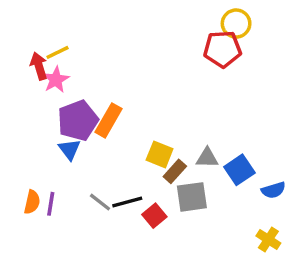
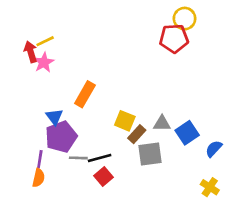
purple pentagon: (78, 120) -> (61, 137), moved
blue semicircle: (273, 190) -> (214, 149), turned 150
orange semicircle: (32, 202) -> (38, 178), moved
gray line: (100, 202) -> (78, 158), turned -36
red square: (154, 216) -> (104, 177), moved

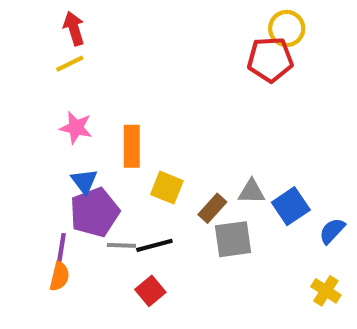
red arrow: (31, 52) -> (74, 28), moved
pink star: (44, 62) -> (76, 128), moved, turned -30
orange rectangle: (85, 94) -> (132, 146), turned -30
yellow square: (125, 121) -> (167, 188), moved
red square: (104, 177) -> (150, 291), moved

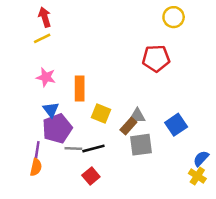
red pentagon: (270, 59) -> (156, 58), moved
gray triangle: (252, 192) -> (137, 116), moved
blue semicircle: (332, 231) -> (201, 158), moved

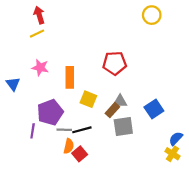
red pentagon: (156, 58) -> (115, 63), moved
blue triangle: (51, 110) -> (13, 84), moved
orange semicircle: (36, 167) -> (69, 146), moved

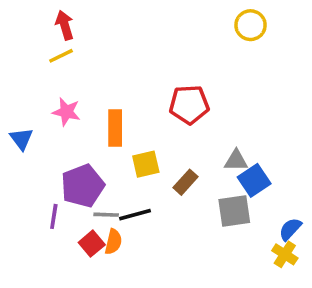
yellow square: (88, 99) -> (146, 164), turned -35
gray triangle: (120, 101) -> (236, 161), moved
gray square: (123, 127) -> (234, 211), moved
red square: (80, 154) -> (92, 244), moved

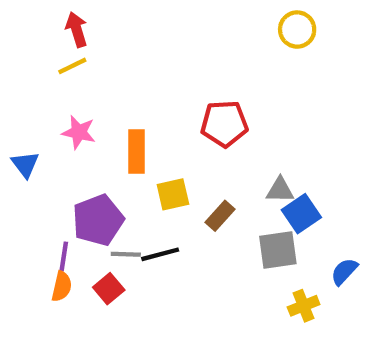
orange semicircle: (113, 242) -> (62, 286), moved
yellow cross: (285, 254) -> (304, 306), moved, turned 35

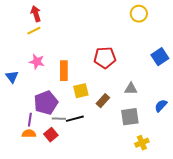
blue square: (301, 214) -> (160, 57), moved
blue semicircle: (344, 271) -> (161, 106), moved
orange semicircle: (62, 286) -> (29, 134), turned -104

